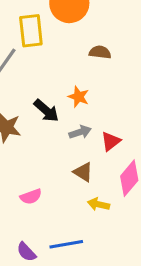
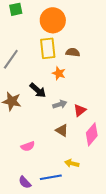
yellow rectangle: (31, 31) -> (48, 48), moved
orange star: (79, 97) -> (59, 73), moved
yellow arrow: (98, 204) -> (72, 163), moved

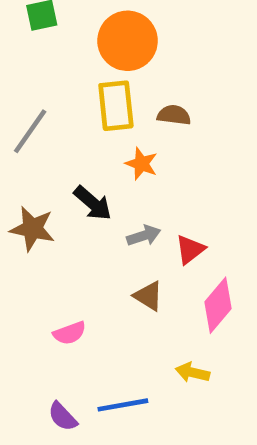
yellow arrow: (72, 163) -> (192, 372), moved

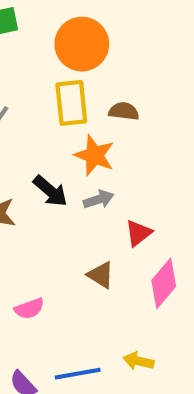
orange star: (141, 164) -> (94, 155), size x1.4
gray arrow: (144, 236) -> (99, 199), moved
yellow arrow: (192, 372) -> (138, 361), moved

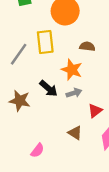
yellow rectangle: (71, 103) -> (45, 42), moved
pink semicircle: (29, 309) -> (37, 150), turned -32

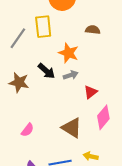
brown semicircle: (87, 46) -> (93, 30), moved
brown triangle: (75, 133) -> (72, 128), moved, size x1.5
pink semicircle: (37, 150) -> (27, 130), moved

